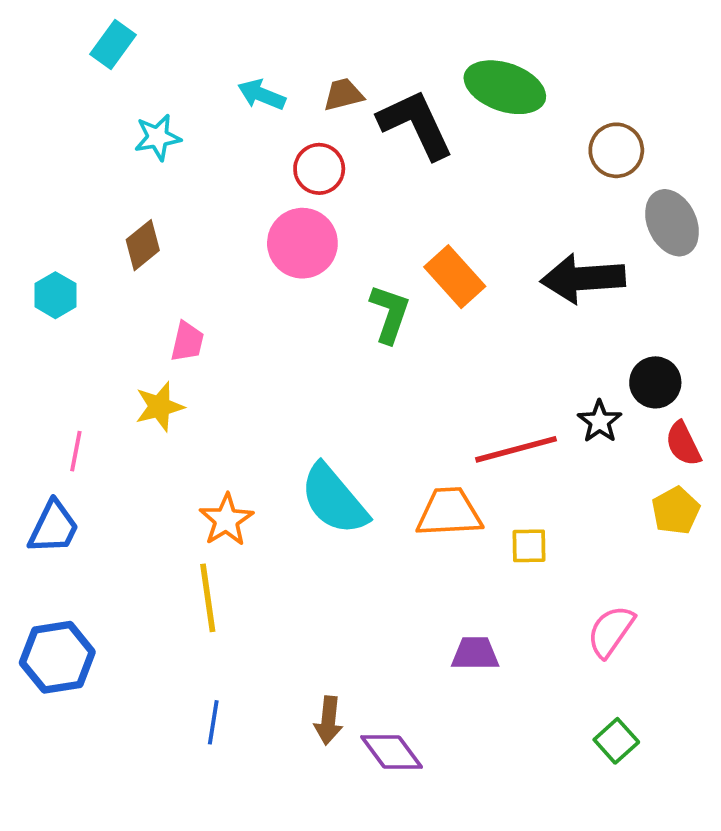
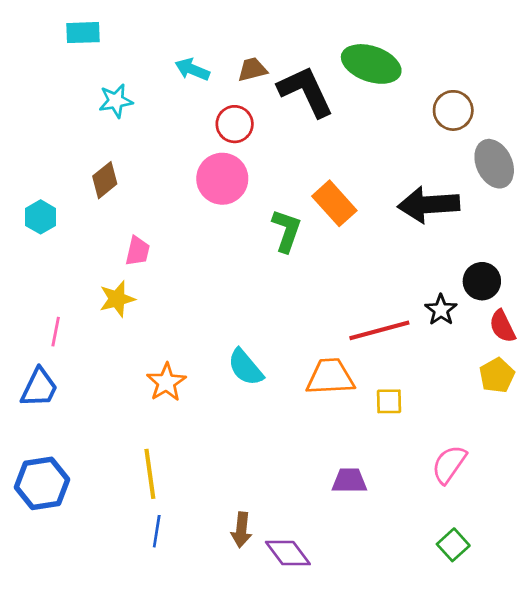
cyan rectangle: (113, 44) -> (83, 33), turned 52
cyan semicircle: (334, 499) -> (246, 367), size x0.7
yellow line: (208, 598) -> (150, 474), moved

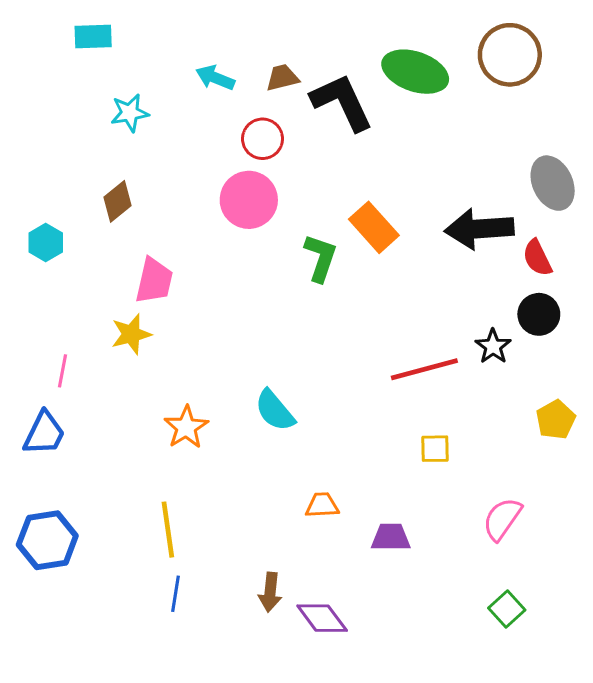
brown circle: (453, 110) -> (510, 55), moved, size x1.4
pink trapezoid: (138, 251) -> (154, 281), size x1.4
red semicircle: (502, 326) -> (537, 258), moved
orange trapezoid: (330, 377) -> (322, 505), moved, size x0.6

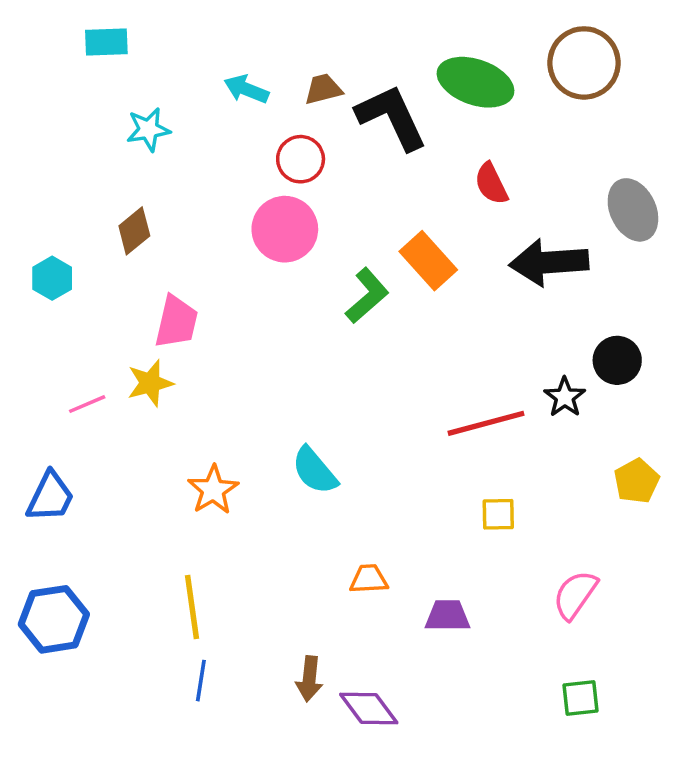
green L-shape: (321, 258) -> (367, 296), turned 30
red semicircle: (537, 258) -> (491, 184), moved
pink line: (63, 371) -> (87, 404), moved, turned 56
green square: (507, 609) -> (580, 698), turned 36

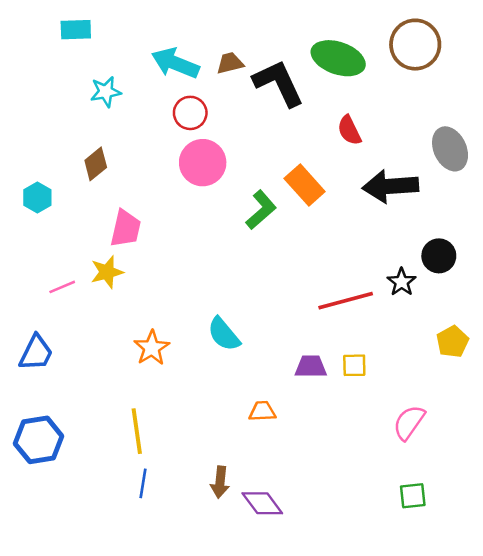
cyan arrow: (246, 89) -> (175, 63), size x1.5
red circle: (301, 159) -> (190, 113), moved
purple trapezoid: (448, 616) -> (311, 367), moved

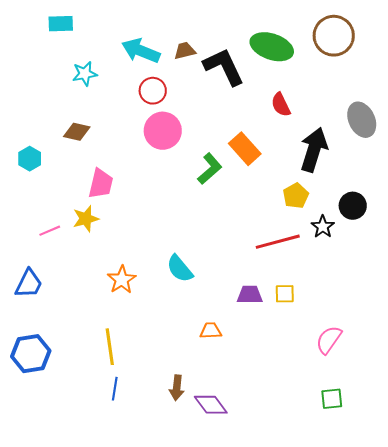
brown diamond: (96, 164) -> (77, 132), turned 52
black arrow: (390, 186) -> (314, 150), turned 111
yellow pentagon: (453, 342) -> (296, 196), moved

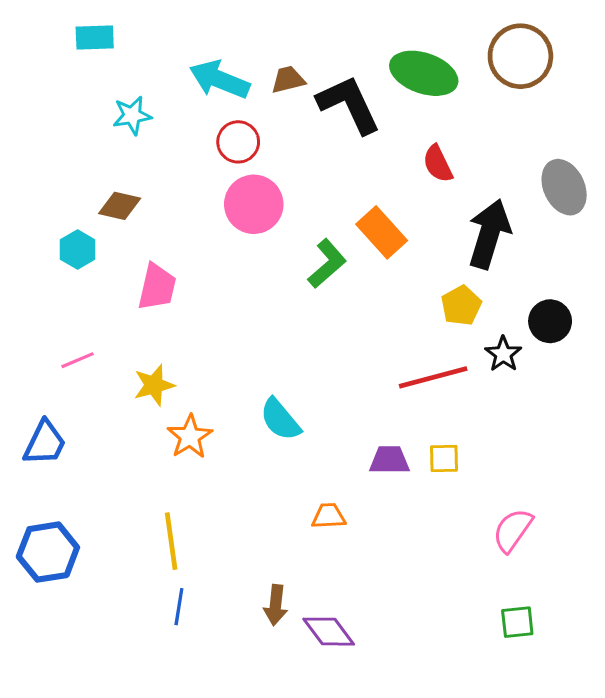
cyan hexagon: (30, 159) -> (78, 250), moved
yellow star: (86, 219) -> (154, 385), moved

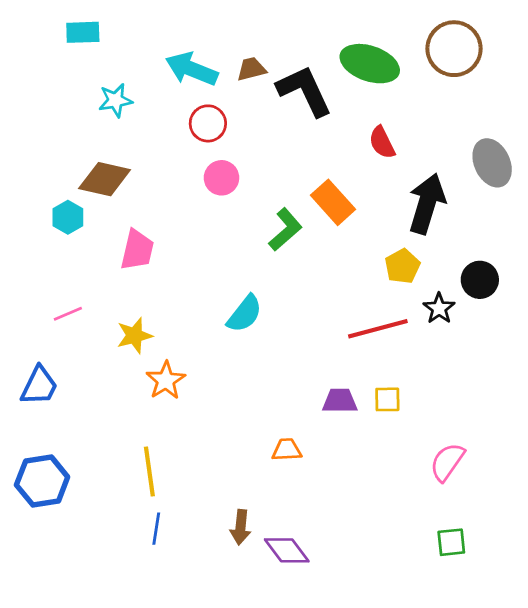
pink circle: (254, 204) -> (221, 178), size x0.7
brown diamond: (120, 206) -> (105, 179), size x1.4
cyan semicircle: (280, 419) -> (245, 314), moved, turned -102

